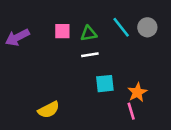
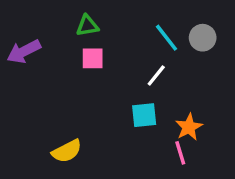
pink square: (62, 31) -> (93, 58), moved
green triangle: (89, 34) -> (87, 26), moved
white line: (90, 55) -> (156, 76), moved, turned -42

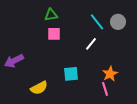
purple arrow: (24, 51) -> (14, 61), moved
cyan square: (144, 115) -> (71, 74), moved

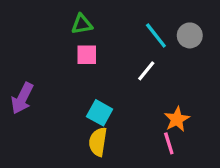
purple arrow: (14, 61) -> (22, 98), turned -36
cyan square: (71, 74) -> (100, 113), moved, turned 35
yellow semicircle: (39, 88) -> (98, 142), moved, turned 126

